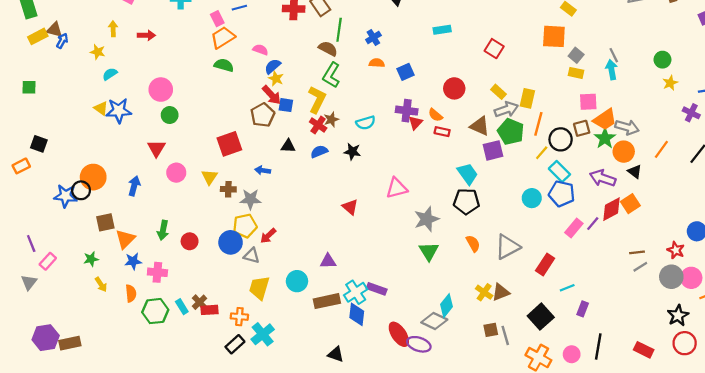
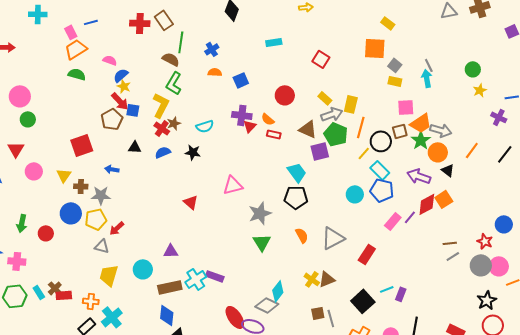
blue circle: (231, 242) -> (71, 213), moved
cyan line: (567, 288) -> (387, 289), moved
blue diamond: (357, 314) -> (167, 315), moved

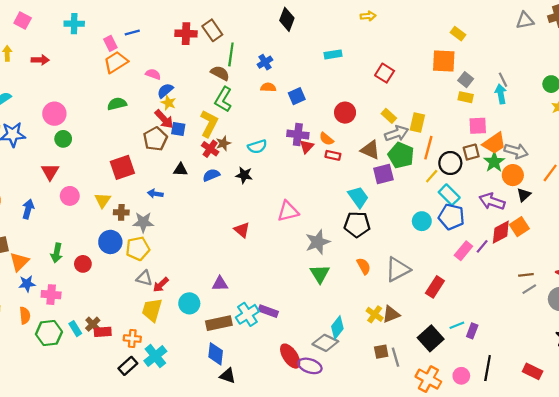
green semicircle: (77, 74) -> (117, 104), moved, turned -30
black triangle: (448, 170) -> (524, 195), turned 40
red arrow: (117, 228) -> (161, 285), moved

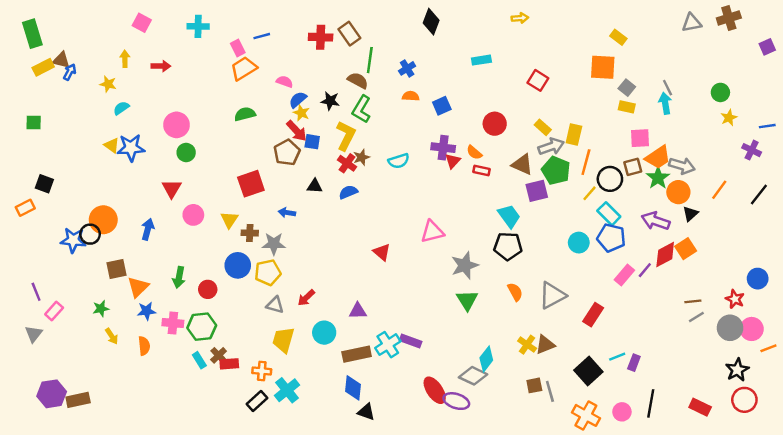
black star: (244, 175) -> (330, 101), moved
red arrow: (161, 285) -> (306, 298), moved
green hexagon: (49, 333) -> (202, 327), moved

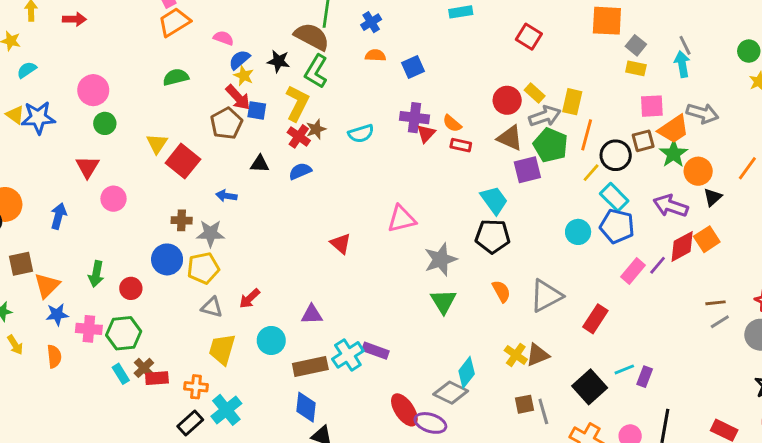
brown semicircle: (358, 80) -> (312, 37), size x1.4
red circle: (495, 124) -> (507, 100), moved
gray arrow: (682, 166) -> (702, 113), moved
red square: (251, 184) -> (183, 161), turned -32
yellow triangle: (229, 220) -> (157, 144), moved

